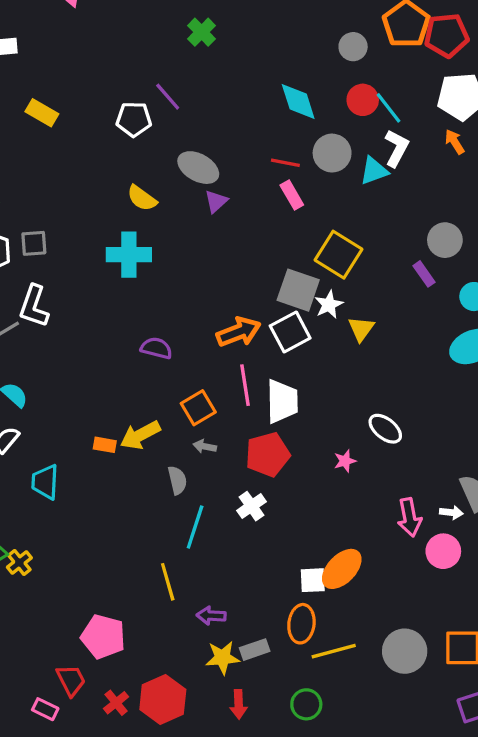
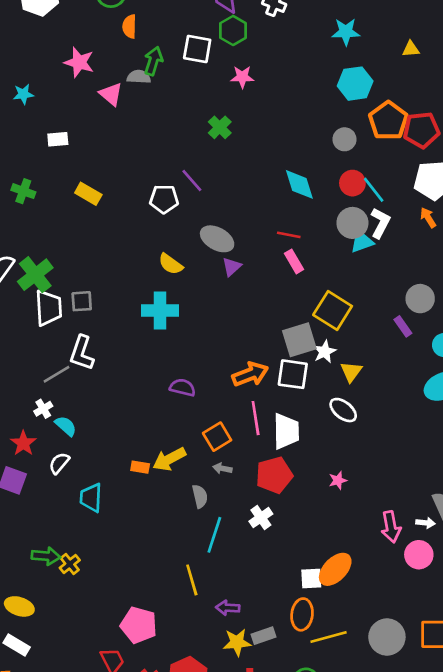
gray circle: (332, 153) -> (352, 223), moved
gray square: (298, 290) -> (299, 340), turned -36
white square: (290, 332) -> (293, 374), turned 36
white ellipse: (385, 429) -> (343, 410), moved

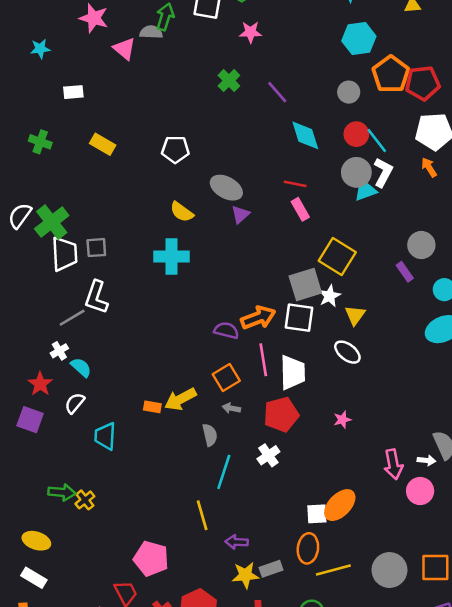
purple line: (192, 180) -> (277, 92), moved
purple semicircle: (183, 387) -> (226, 330), moved

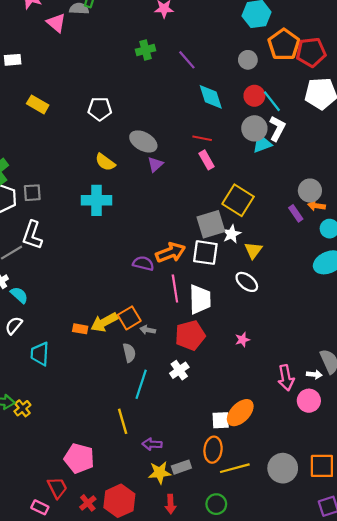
green cross: (229, 81) -> (146, 50), turned 30
orange arrow: (429, 167) -> (316, 206), moved, turned -49
orange square: (226, 378) -> (129, 318), moved

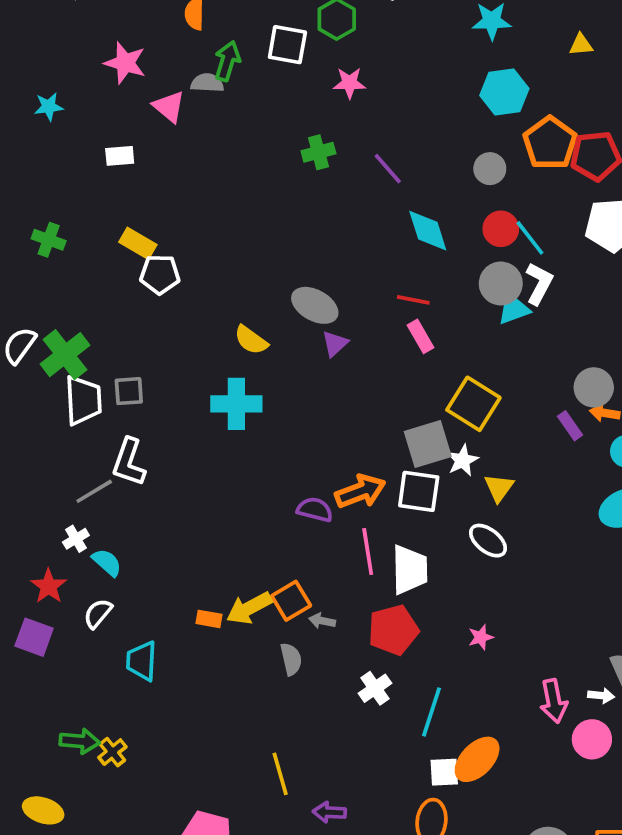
white rectangle: (13, 60) -> (120, 156), moved
white pentagon: (100, 109) -> (160, 274), moved
cyan line: (141, 384) -> (431, 712), moved

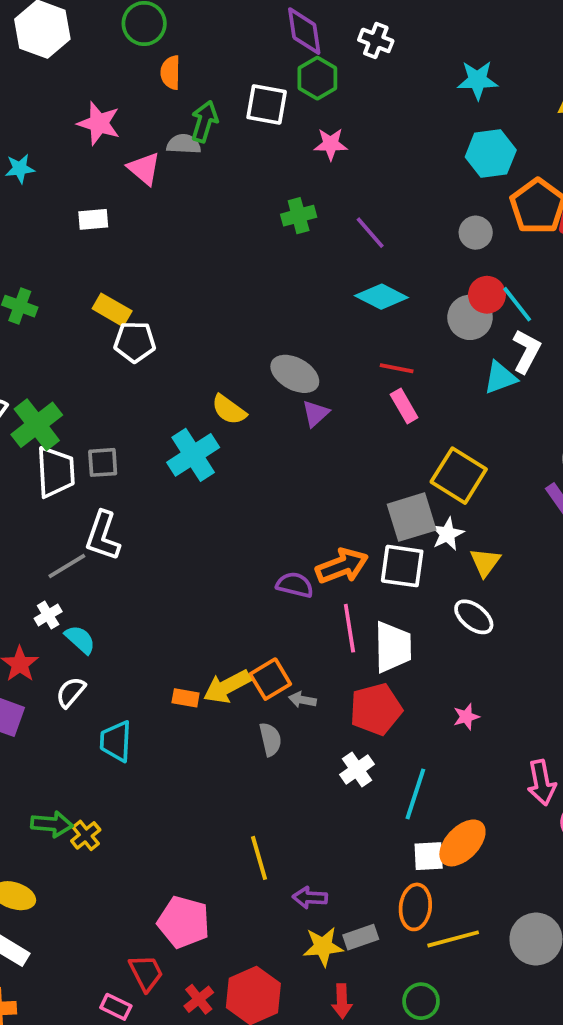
cyan diamond: (428, 231) -> (381, 297), moved, turned -45
gray circle: (501, 283) -> (470, 317), moved
cyan cross: (236, 404) -> (193, 455), moved, turned -33

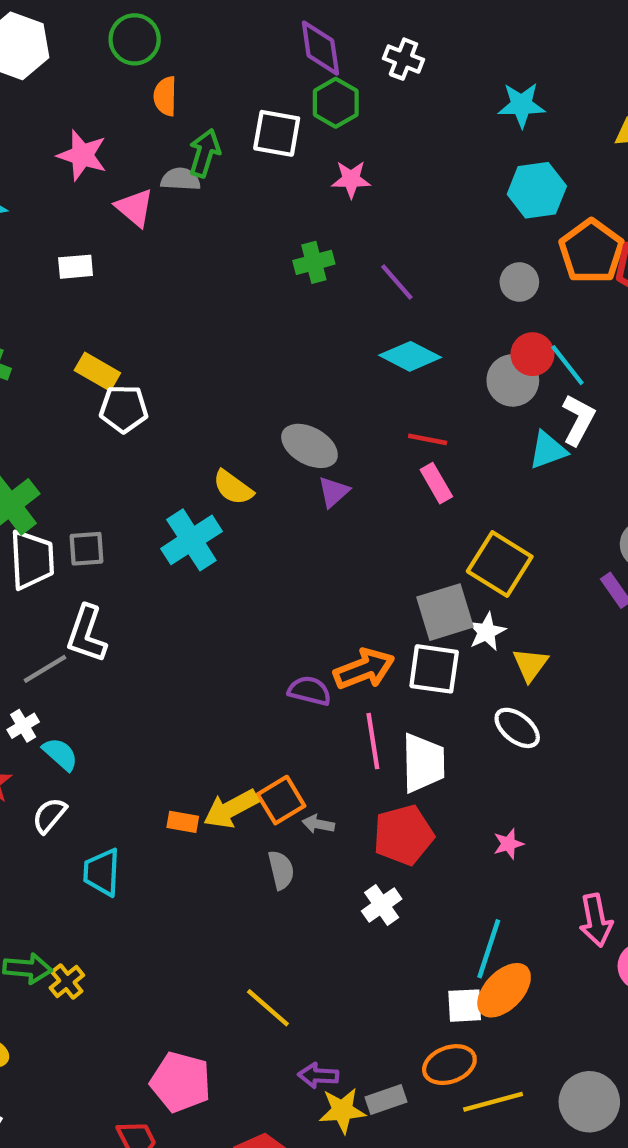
cyan line: (415, 794) -> (489, 949), moved
yellow line: (259, 858) -> (268, 1008), turned -33
purple arrow: (310, 898) -> (318, 1076), moved
orange ellipse: (415, 907) -> (449, 1065), turned 63

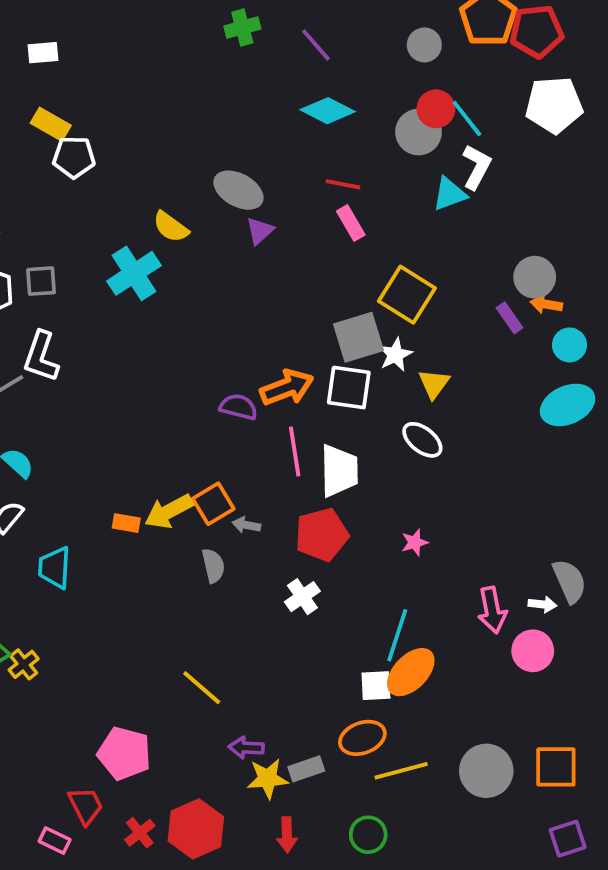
white rectangle: (76, 267) -> (43, 53), moved

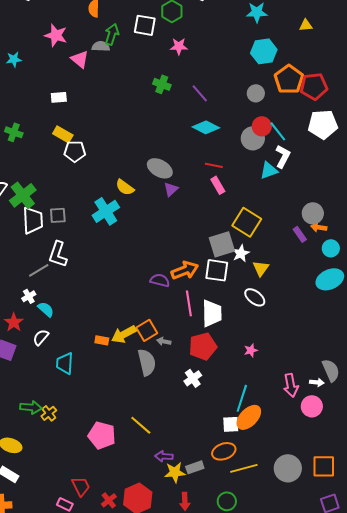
green cross: (242, 27) -> (162, 84), turned 36
gray semicircle: (213, 566) -> (147, 362), size x1.5
pink pentagon: (124, 753) -> (102, 435), moved

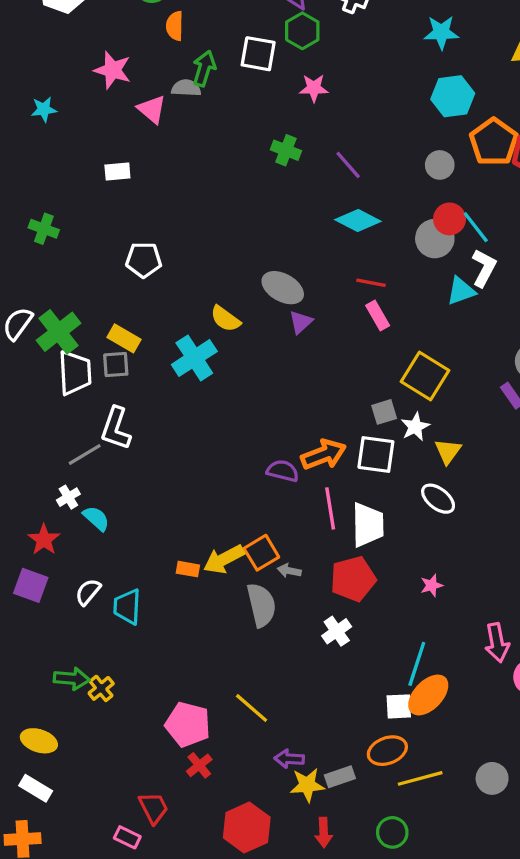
yellow rectangle: (63, 134) -> (124, 338), moved
gray square: (222, 244) -> (384, 412), size x0.6
white semicircle: (41, 337) -> (88, 592), moved
gray circle: (288, 468) -> (492, 778), size x0.7
red cross: (109, 500) -> (199, 765), moved

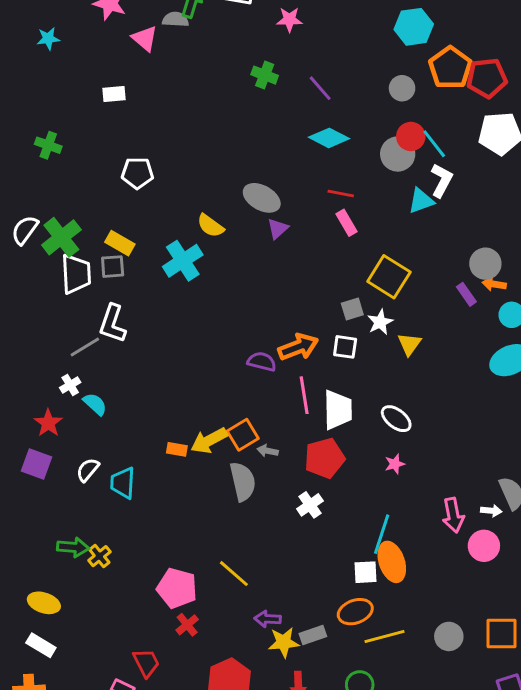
white square: (376, 455) -> (345, 347), size x0.7
white ellipse: (438, 499) -> (396, 419), moved
orange ellipse: (428, 695) -> (392, 562), turned -63

